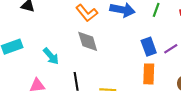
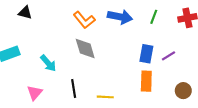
blue rectangle: (149, 47) -> (146, 54), turned 30
pink triangle: (37, 86) -> (35, 93), turned -42

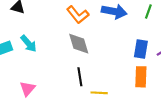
cyan arrow: (48, 63) -> (29, 44), moved
black line: (74, 88) -> (80, 77), moved

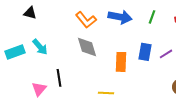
black line: (80, 77) -> (59, 78), moved
orange rectangle: (141, 77) -> (121, 62), moved

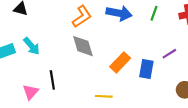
orange L-shape: (86, 20) -> (82, 17), turned -85
blue rectangle: (145, 52) -> (146, 69), moved
orange rectangle: (121, 62) -> (120, 62), turned 42

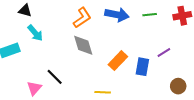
green line: (154, 13) -> (150, 15), turned 64
cyan arrow: (32, 46) -> (35, 33), moved
black line: (52, 80) -> (55, 77), turned -36

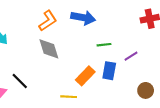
green line: (150, 15) -> (104, 45), moved
orange rectangle: (118, 61) -> (85, 76), moved

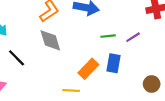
purple line: (131, 56) -> (133, 37), moved
black line: (20, 81) -> (17, 58), moved

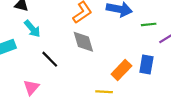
green line: (108, 36) -> (149, 24), moved

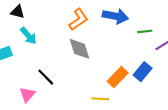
black line: (50, 59) -> (46, 77), moved
blue rectangle: (146, 65) -> (143, 72), turned 30

